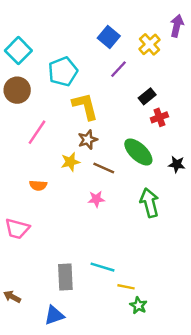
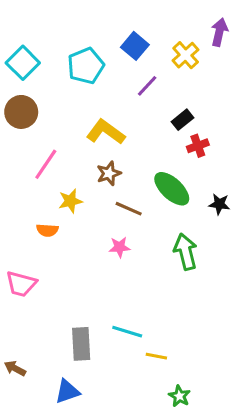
cyan pentagon: (63, 72) -> (86, 66), moved
yellow L-shape: (85, 106) -> (106, 132), turned -40
yellow star: (70, 162) -> (70, 201), moved
green star: (138, 305) -> (179, 396), moved

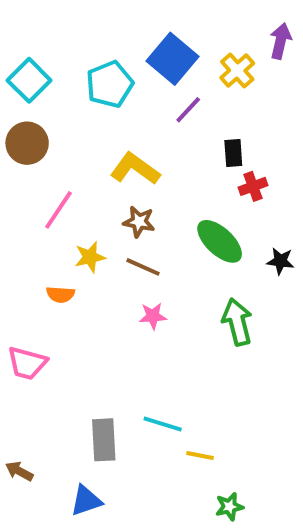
blue square: (135, 46) -> (172, 59), size x1.4
black rectangle: (182, 120) -> (233, 153), turned -55
brown star: (109, 173) -> (139, 222), turned 30
brown line: (129, 209) -> (143, 267), moved
green star: (179, 396) -> (229, 507), turned 30

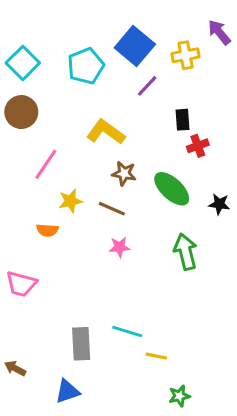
purple arrow: (280, 41) -> (219, 32), turned -52
yellow cross: (237, 70) -> (186, 55), turned 32
brown star: (139, 222) -> (124, 173), moved

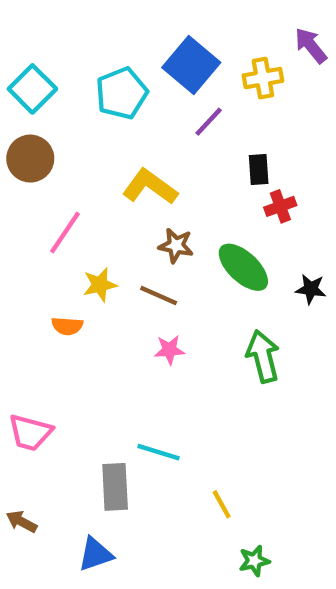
pink trapezoid: (21, 284) -> (30, 433), moved
cyan line: (127, 331) -> (159, 452), moved
yellow line: (156, 356) -> (222, 504), turned 50

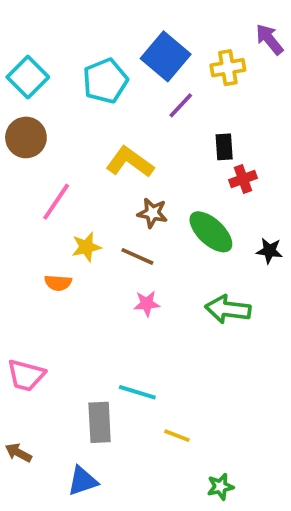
green arrow: (263, 356) -> (228, 309), turned -69
yellow line: (222, 504) -> (177, 436), moved, turned -40

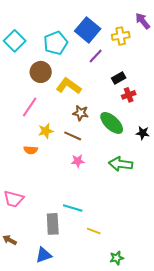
brown circle: (26, 137) -> (41, 72), moved
black rectangle: (224, 147) -> (119, 78), turned 64

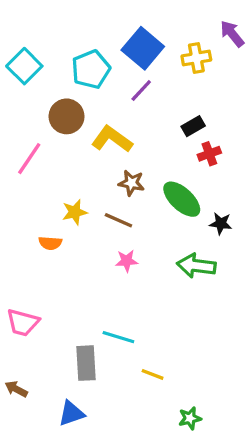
purple line: (96, 56) -> (141, 90), moved
pink line: (30, 107) -> (29, 159), moved
black star: (143, 133) -> (221, 224), moved

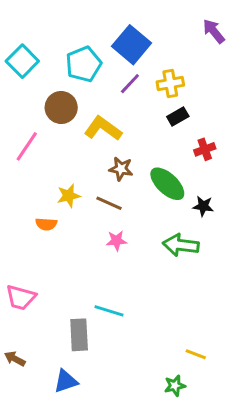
yellow cross: (196, 58) -> (170, 84), moved
red cross: (209, 154) -> (205, 149), moved
yellow line: (153, 374) -> (196, 354), moved

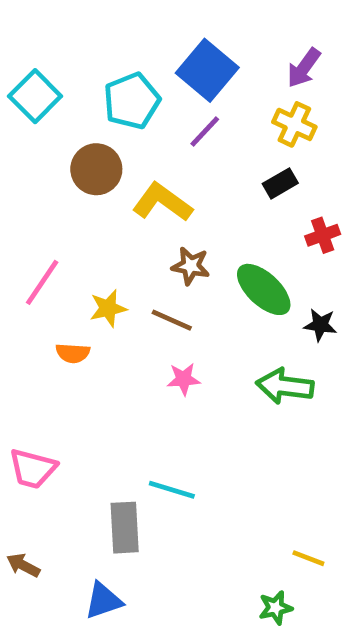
purple arrow: (214, 31) -> (304, 68), moved, turned -105
yellow cross: (170, 84) -> (294, 124), moved, turned 35
pink line: (27, 146) -> (42, 282), moved

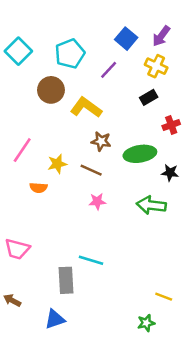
blue square: (207, 70) -> (126, 39), moved, size x0.7
green ellipse: (264, 289) -> (140, 154), turned -52

